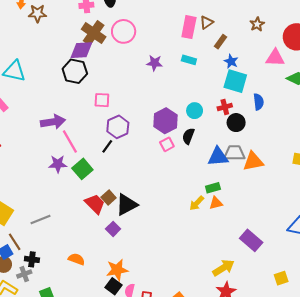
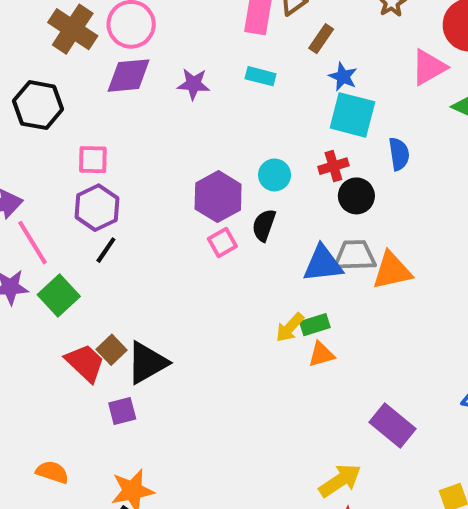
purple diamond: (81, 50) -> (129, 76), moved
pink triangle: (275, 58) -> (429, 67), turned -30
purple hexagon: (118, 127) -> (97, 208), moved
yellow arrow: (197, 203) -> (290, 328), moved
purple square: (113, 229) -> (122, 411), turned 32

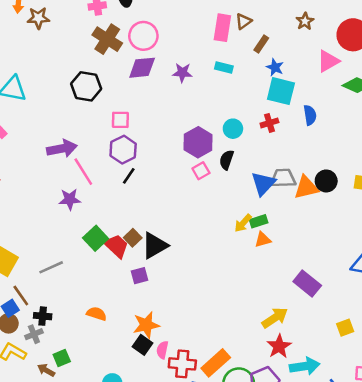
black circle: (356, 196) -> (326, 181), moved
blue triangle: (323, 264) -> (263, 183), turned -40
green square: (59, 295) -> (96, 238), moved

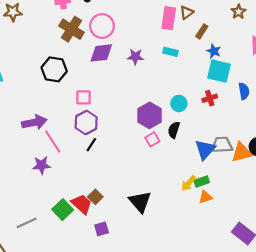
green square: (96, 238) -> (63, 210), moved
black triangle: (155, 246) -> (140, 202), moved, turned -40

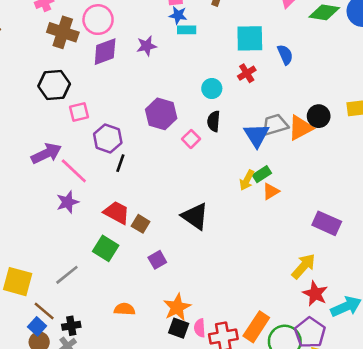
blue star: (214, 51) -> (178, 15), moved
pink square: (83, 97) -> (79, 112), moved
purple hexagon: (150, 115) -> (161, 114), moved
red trapezoid: (82, 204) -> (117, 213), moved

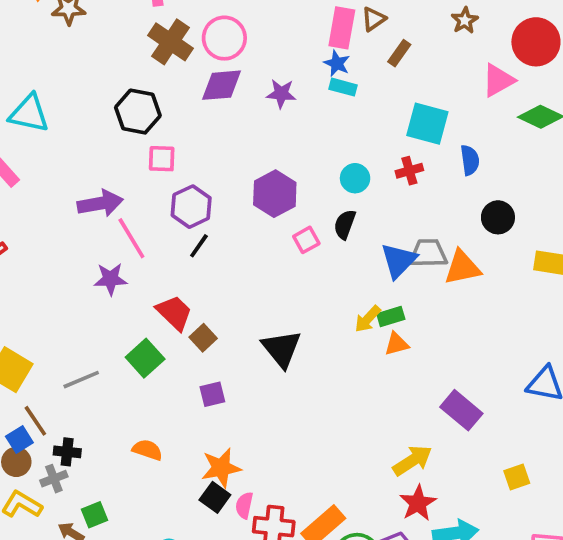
black circle: (319, 116) -> (498, 217), moved

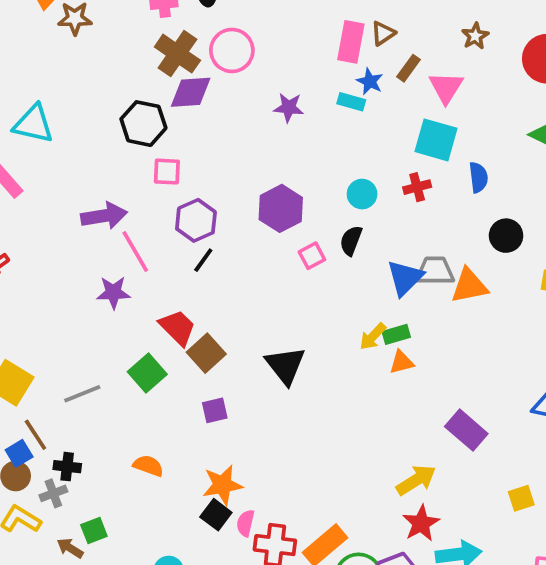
blue star: (337, 63) -> (370, 81), moved
pink triangle: (498, 80) -> (446, 87), moved, turned -30
purple diamond: (221, 85) -> (191, 92), moved
brown square: (203, 338) -> (206, 353), size x1.4

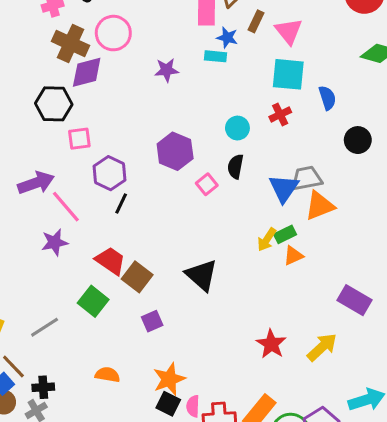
orange triangle: (469, 286) -> (320, 206), moved
red star: (421, 523) -> (271, 344), moved

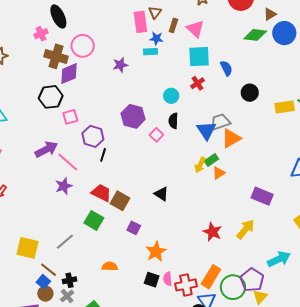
black triangle: (202, 275) -> (161, 194), size x0.7
purple square: (152, 321) -> (134, 228), turned -32
orange star: (169, 379) -> (156, 252), moved

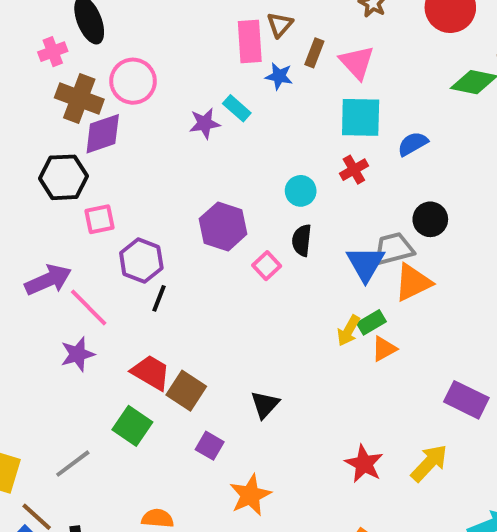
cyan rectangle: (151, 52) -> (237, 108), moved, turned 40
blue semicircle: (226, 68) -> (413, 144), turned -98
black circle: (250, 93) -> (430, 219), moved
black triangle: (161, 194) -> (265, 404), moved, turned 35

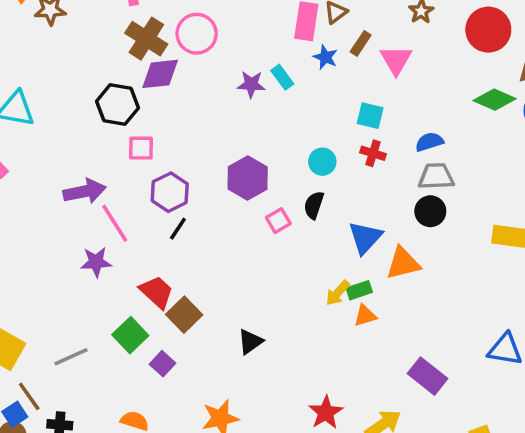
cyan square: (361, 117) -> (370, 116), moved, size x0.7
red cross: (354, 170) -> (373, 153), turned 35
gray trapezoid: (394, 249) -> (436, 176), moved
purple square: (210, 446) -> (163, 364), moved

